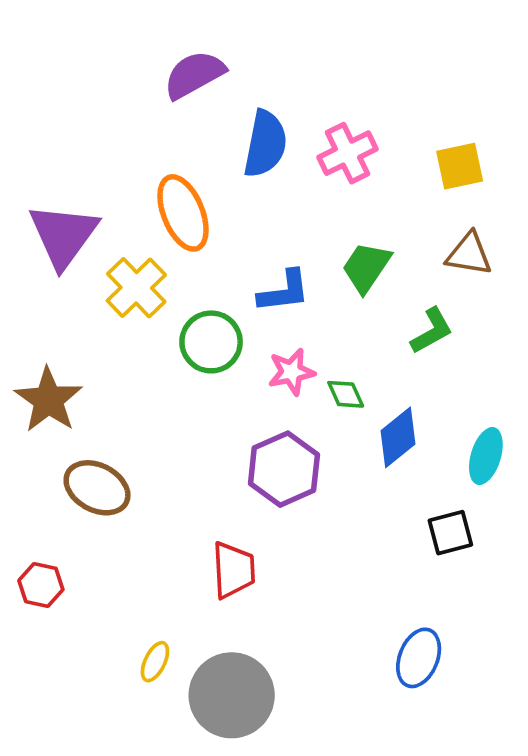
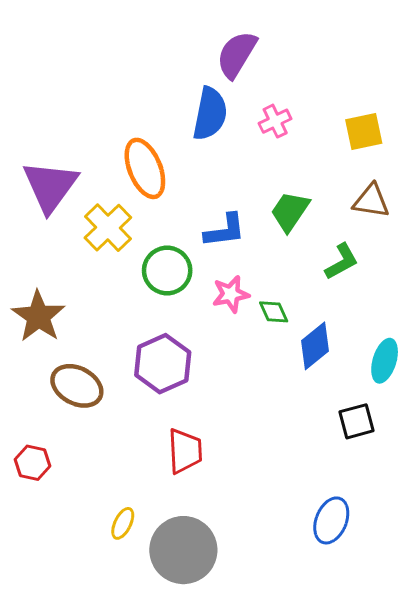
purple semicircle: (194, 75) -> (237, 55), moved, turned -30
pink cross: (348, 153) -> (275, 121), size x0.7
purple hexagon: (284, 469) -> (163, 364), moved

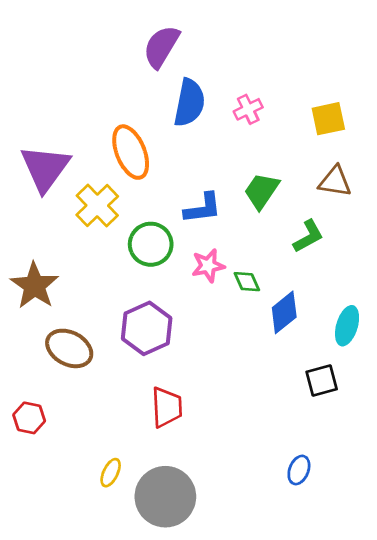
purple semicircle: (237, 55) -> (161, 47), moved
blue ellipse: (331, 520) -> (299, 470), size x0.7

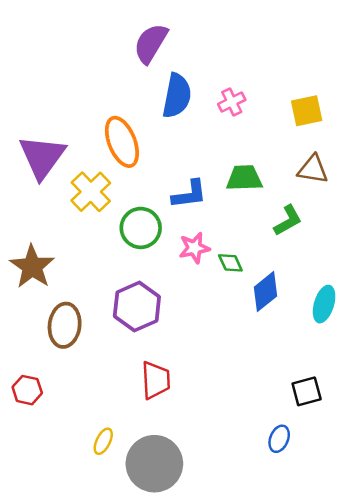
green trapezoid: (262, 191) -> (244, 178), turned 54
brown ellipse: (69, 348) -> (65, 325), turned 69
black square: (322, 380) -> (307, 391), moved

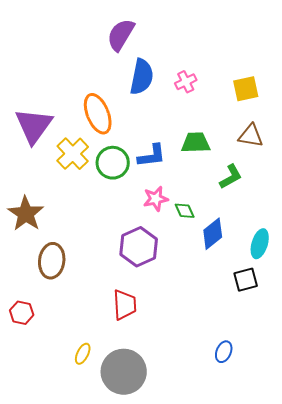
green circle: (141, 228) -> (113, 163), moved
purple hexagon: (137, 307) -> (139, 247), moved
black square: (307, 391) -> (246, 280), moved

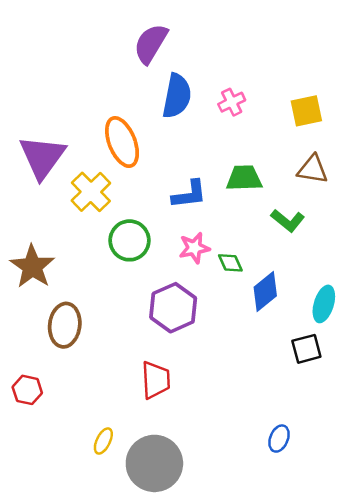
green circle: (113, 163) -> (130, 240), moved
green L-shape: (231, 177) -> (288, 221), turned 68

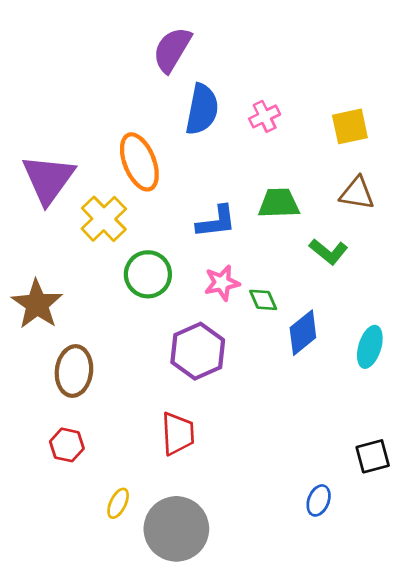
black square: (306, 349) -> (373, 456), moved
red hexagon: (27, 390) -> (67, 445), moved

